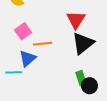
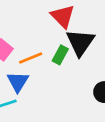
green rectangle: (81, 78) -> (60, 55), moved, turned 64

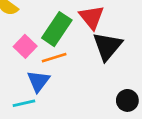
green rectangle: (60, 55) -> (57, 29), moved, size x1.6

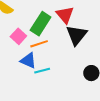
blue triangle: (38, 81) -> (28, 61), turned -42
cyan line: (24, 103) -> (42, 71), moved

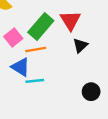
black triangle: (77, 35) -> (80, 46), size x0.6

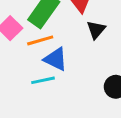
blue triangle: (21, 67) -> (56, 59), moved

